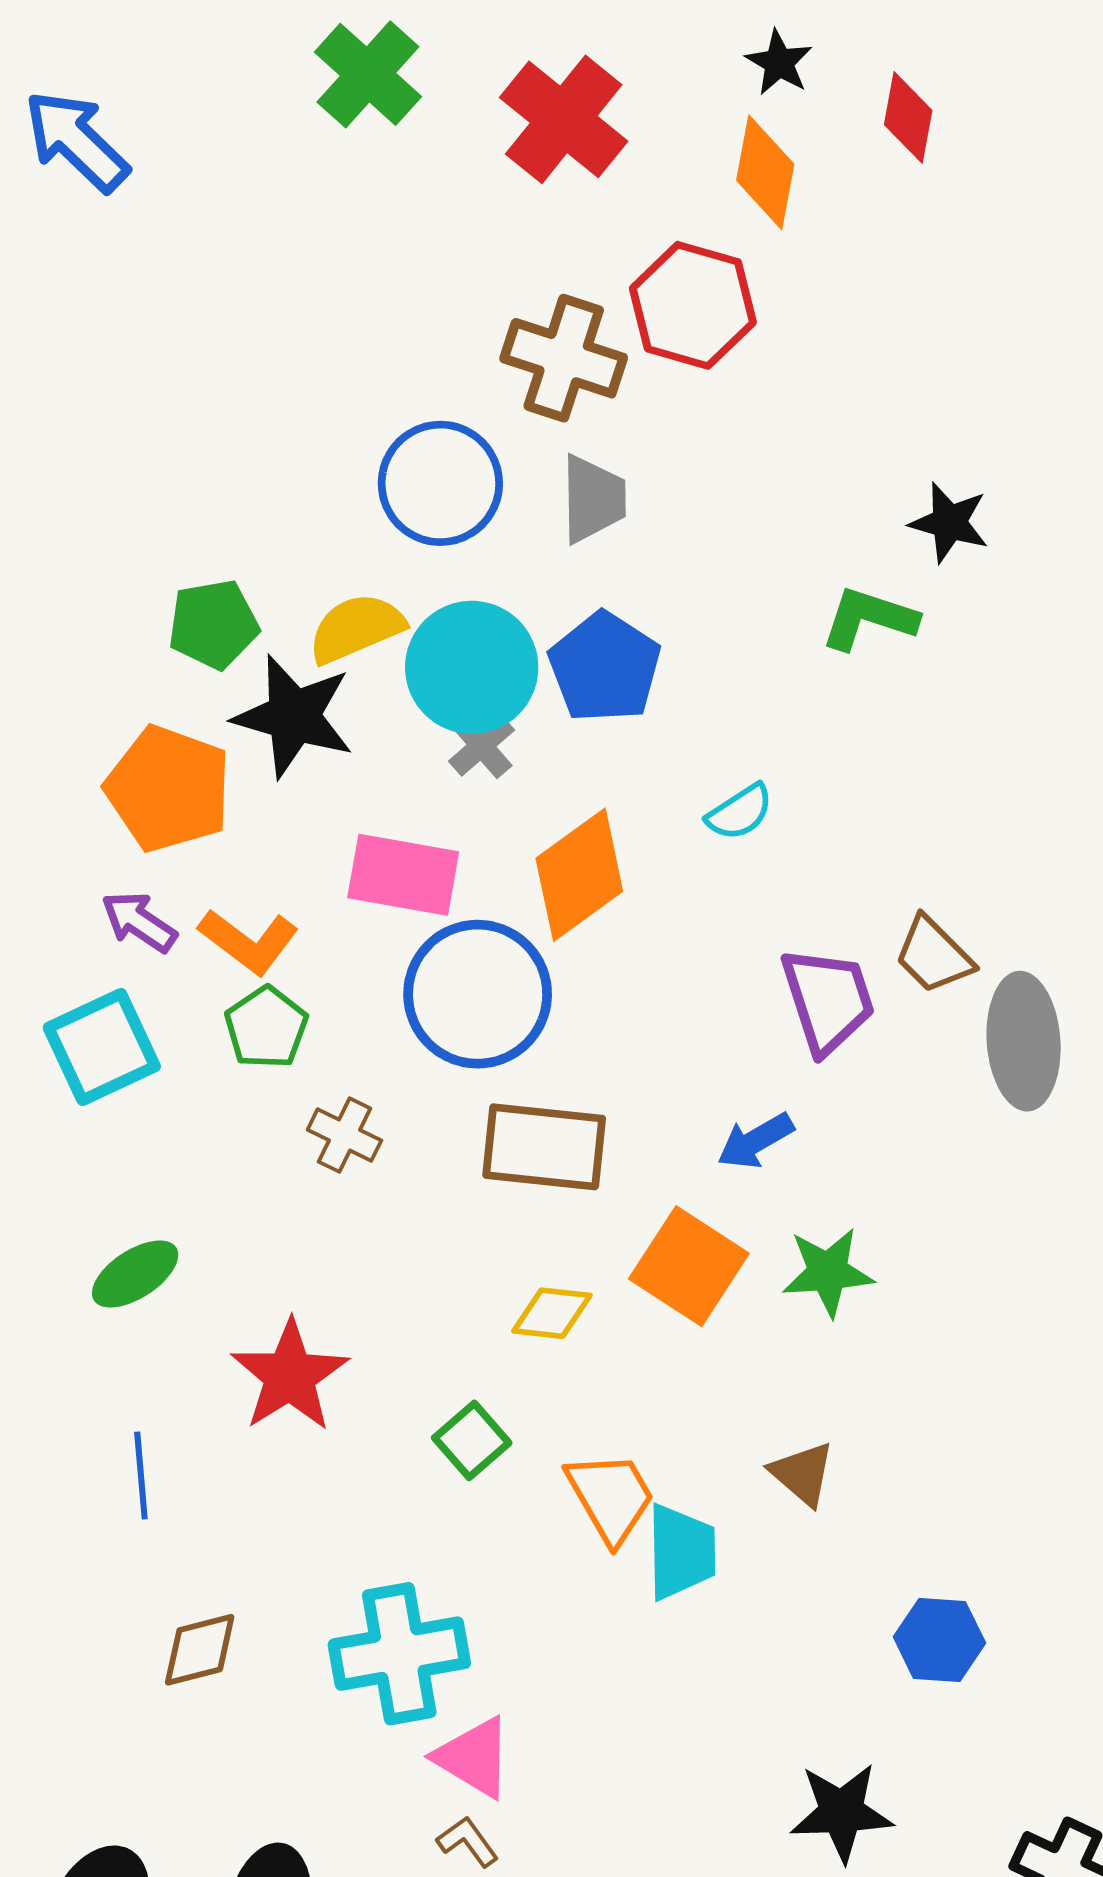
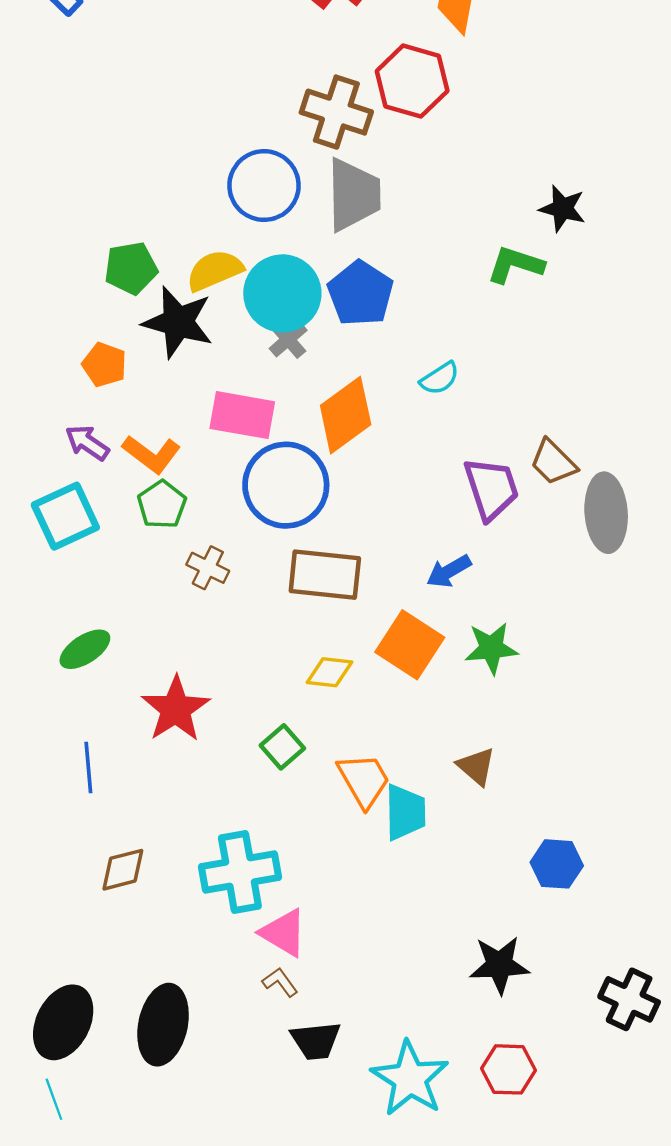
gray trapezoid: (593, 499) -> (354, 195), size x1.4
orange pentagon: (168, 789) -> (104, 365), size x0.6

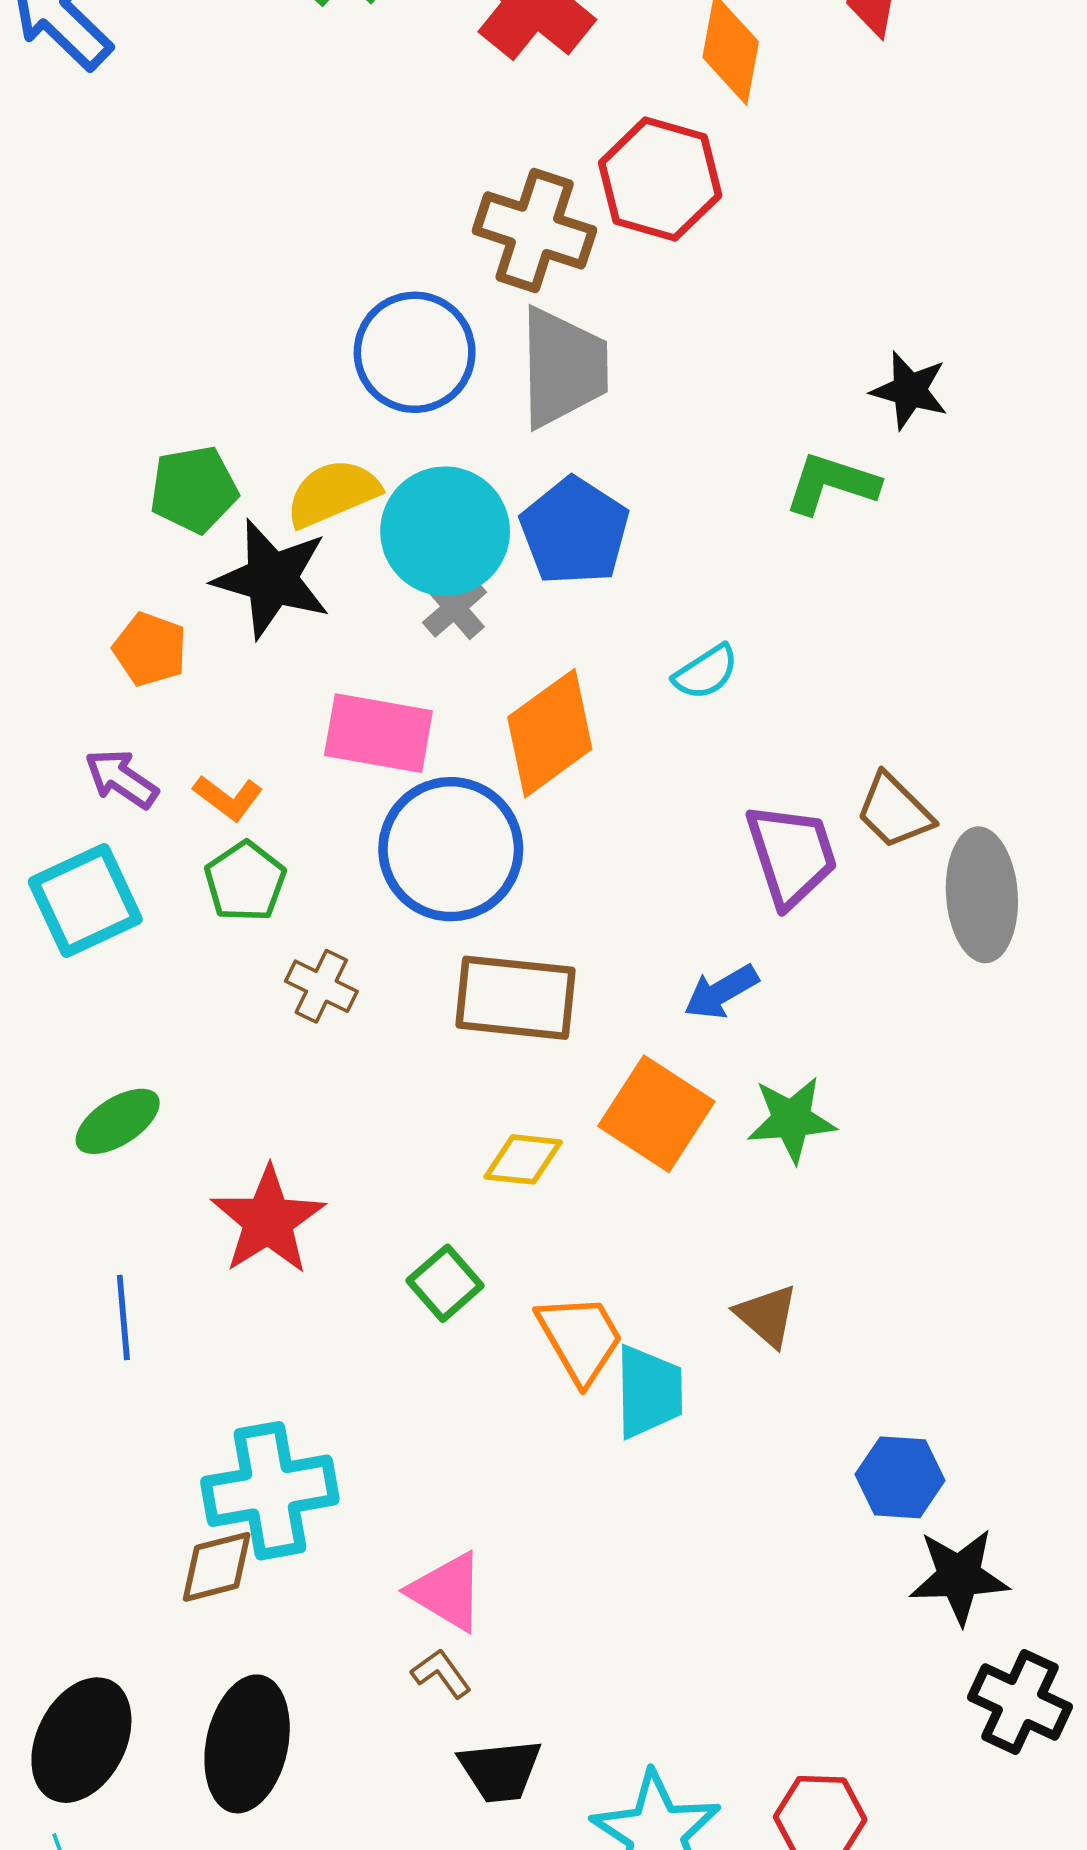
orange L-shape: (152, 454) -> (228, 798), size x0.7
brown diamond: (123, 870) -> (217, 1567), moved
cyan cross: (240, 872) -> (270, 1491), moved
black star: (499, 965) -> (959, 1576), moved

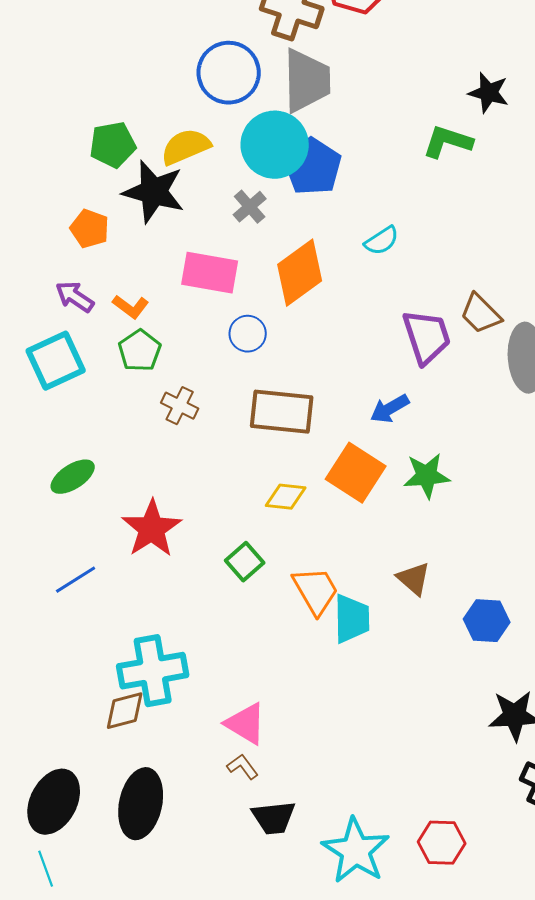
cyan circle: (445, 531) -> (275, 145), moved
blue circle: (451, 849) -> (248, 334), size x0.5
blue line: (123, 1317) -> (76, 580), turned 63
blue hexagon: (900, 1477) -> (487, 621), moved

